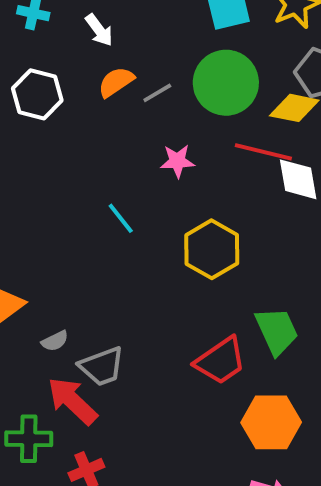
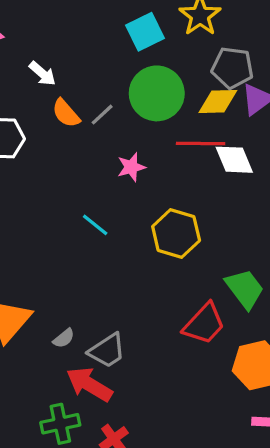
orange semicircle: (116, 82) -> (66, 113), turned -84

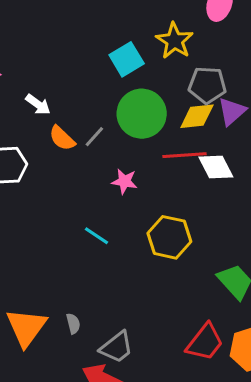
pink star: (131, 167) -> (124, 181), turned 30
red trapezoid: (204, 324) -> (205, 342), moved
gray semicircle: (64, 338) -> (73, 324), moved, turned -60

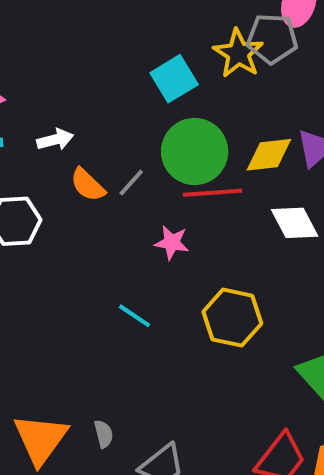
gray pentagon: (207, 85) -> (272, 39), moved
white arrow: (38, 104) -> (55, 140), turned -50
red line: (185, 155) -> (212, 193), moved

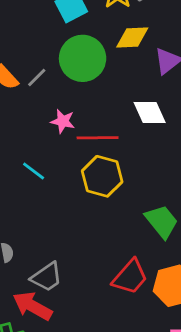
yellow diamond: (269, 155) -> (132, 37), moved
red line: (212, 193) -> (98, 138), moved

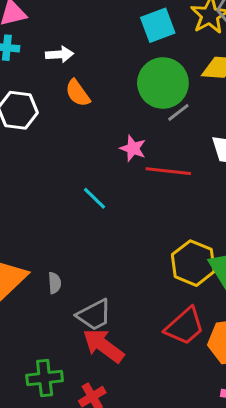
gray line: (37, 77) -> (178, 112), moved
yellow hexagon: (102, 176) -> (193, 263), moved
red arrow: (32, 306) -> (103, 346), moved

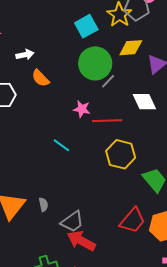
yellow hexagon: (193, 263) -> (121, 154), moved

